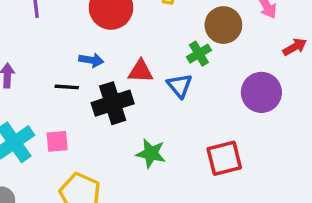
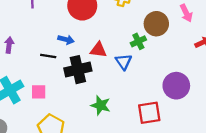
purple circle: (261, 92) -> (176, 86), moved

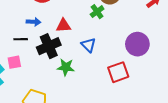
blue triangle: (124, 62) -> (88, 45), moved
pink square: (39, 92) -> (14, 62), moved
green star: (101, 105) -> (66, 67), moved

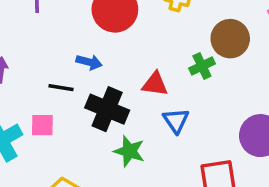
red triangle: (63, 26) -> (155, 84), moved
black cross: (49, 46) -> (107, 109), turned 35

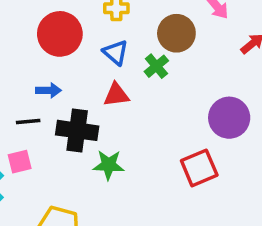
blue triangle: (176, 121) -> (116, 53), moved

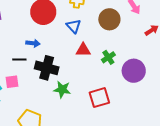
green cross: (156, 66) -> (108, 57), moved
red triangle: (116, 95) -> (83, 50), moved
red square: (199, 168) -> (99, 98), moved

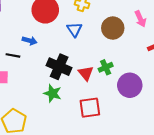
red triangle: (83, 50) -> (86, 73), moved, turned 42
black cross: (47, 68) -> (59, 67), moved

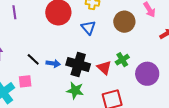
blue arrow: (30, 41) -> (53, 63), moved
black line: (13, 55) -> (33, 59), turned 40

